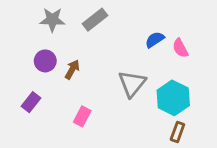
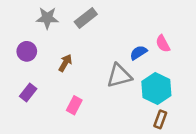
blue semicircle: (155, 40) -> (138, 53), moved
purple circle: (45, 61) -> (27, 51), moved
gray triangle: (132, 84) -> (119, 76), turned 36

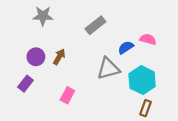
gray rectangle: (86, 18) -> (95, 25), moved
pink semicircle: (163, 44) -> (148, 39), turned 133
purple circle: (27, 51) -> (36, 57), moved

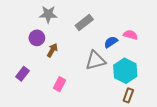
gray star: (43, 16) -> (48, 14), moved
purple circle: (36, 57) -> (37, 38), moved

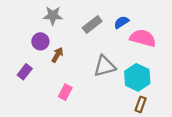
pink semicircle: (130, 35) -> (143, 38), size x1.6
blue semicircle: (111, 42) -> (121, 22), moved
purple rectangle: (23, 74) -> (25, 72), moved

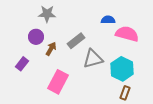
blue semicircle: (121, 22) -> (108, 20), turned 32
gray rectangle: (92, 25) -> (76, 41), moved
pink rectangle: (65, 92) -> (58, 82), size x1.6

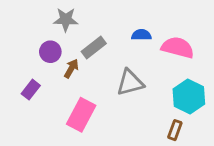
blue semicircle: (108, 20) -> (141, 35), moved
gray rectangle: (76, 41) -> (94, 48), moved
cyan hexagon: (122, 69) -> (189, 97), moved

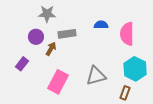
gray rectangle: (94, 48) -> (67, 34), turned 30
pink semicircle: (178, 48) -> (127, 34), turned -105
gray triangle: (130, 83) -> (96, 76), moved

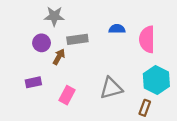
purple rectangle: (22, 64) -> (33, 82), moved, turned 40
pink rectangle: (58, 82) -> (67, 95), size x0.7

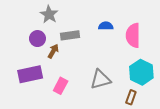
gray star: (54, 16) -> (49, 14), turned 30
purple rectangle: (33, 82) -> (30, 74), size x1.6

